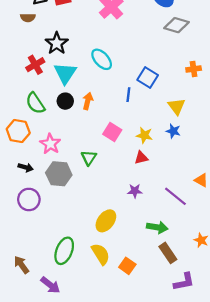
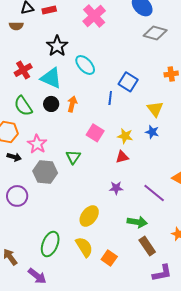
black star: (57, 43) -> (57, 46), moved
cyan triangle: (65, 73) -> (51, 78), turned -40
black arrow: (26, 167) -> (14, 157), moved

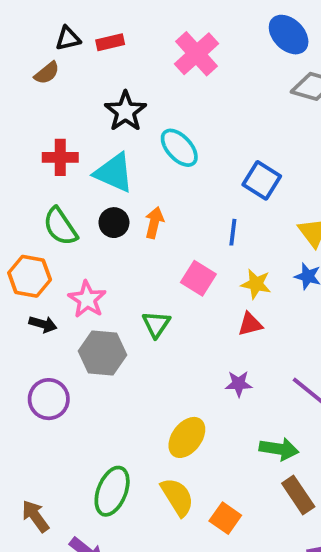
brown semicircle: (16, 26) -> (47, 73), turned -40
red cross: (23, 70) -> (60, 157), turned 30
blue line: (110, 98) -> (233, 232), moved

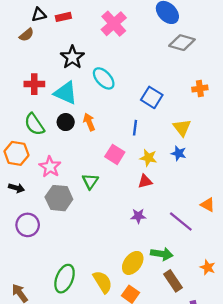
orange arrow: (154, 223) -> (89, 122), turned -36
black arrow: (43, 324) -> (16, 188), moved
yellow ellipse: (187, 437) -> (133, 263), moved

